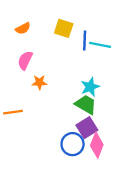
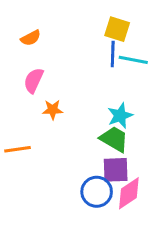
yellow square: (64, 28) -> (117, 29), moved
purple square: (87, 128) -> (116, 170), turned 30
pink diamond: (97, 145) -> (129, 193), turned 35

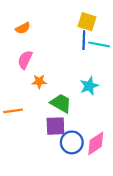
green trapezoid: (114, 139) -> (61, 103), moved
purple square: (116, 170) -> (55, 126), moved

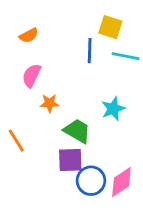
blue line: (84, 40) -> (90, 51), moved
orange line: (13, 111) -> (16, 141), turned 66

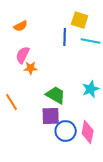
orange star: (49, 103) -> (31, 68), moved
cyan star: (113, 109) -> (91, 89), moved
pink diamond: (121, 182) -> (88, 132), turned -45

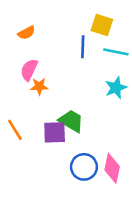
cyan star: (91, 89) -> (116, 88), moved
purple square: (51, 116) -> (55, 132), moved

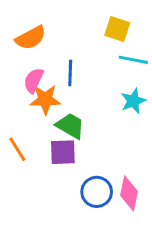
orange semicircle: (26, 33) -> (31, 38), size x1.5
blue line: (83, 47) -> (70, 73), moved
orange star: (39, 86) -> (45, 99), size x1.5
green trapezoid: (71, 121) -> (70, 126), moved

